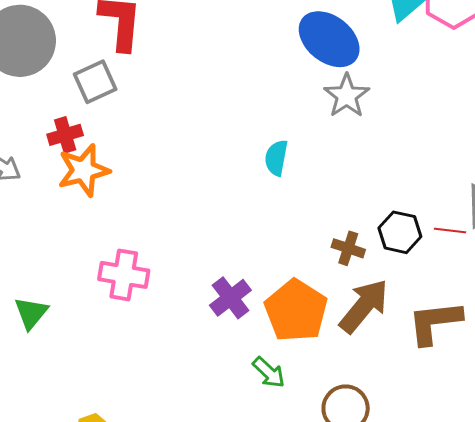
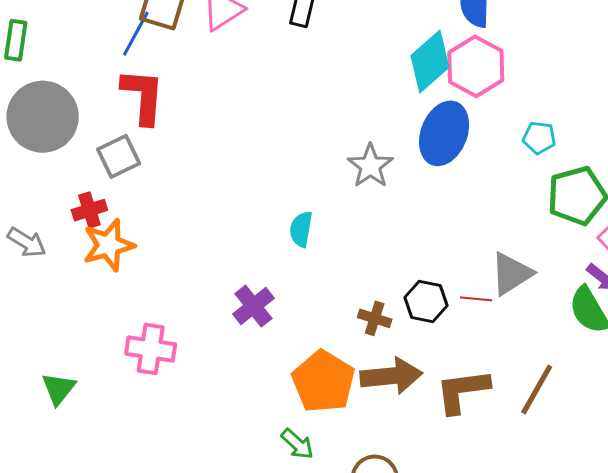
blue ellipse: (329, 39) -> (444, 133), moved, turned 74
purple cross: (230, 298) -> (253, 306), moved
brown arrow: (364, 306) -> (391, 376), turned 46

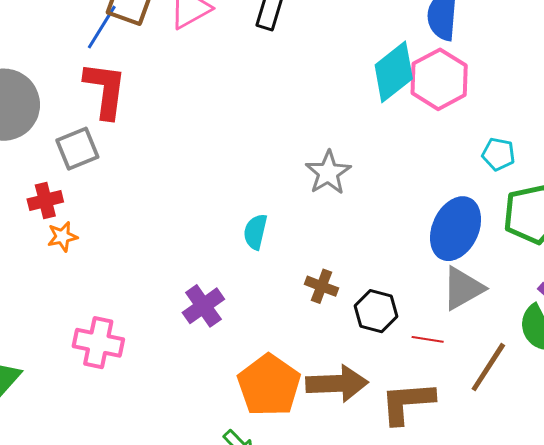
blue ellipse: (444, 133) -> (456, 229), moved
orange star: (109, 245) -> (62, 237), size x0.6
red line: (476, 299) -> (428, 339), moved
brown cross: (375, 318) -> (322, 286), moved
brown line: (537, 390) -> (488, 367), moved

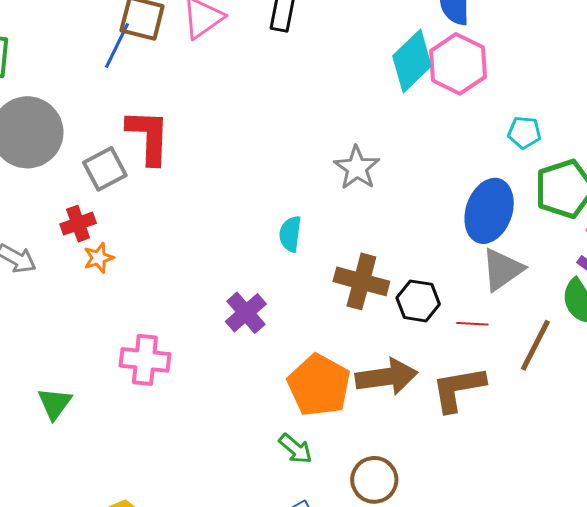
red L-shape: (105, 90) -> (148, 137), moved
brown cross: (322, 286) -> (361, 281), size x1.6

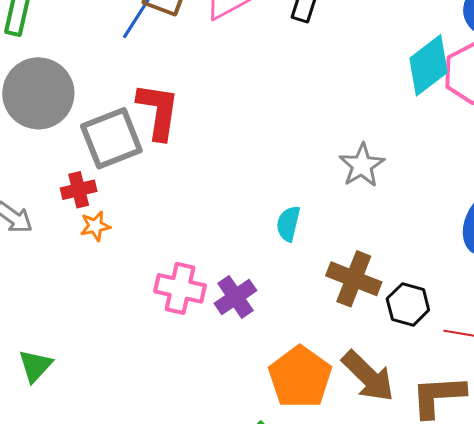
gray square: (105, 169) -> (111, 138), size x1.4
pink cross: (145, 360) -> (180, 288), moved
brown arrow: (386, 377) -> (368, 376), turned 46

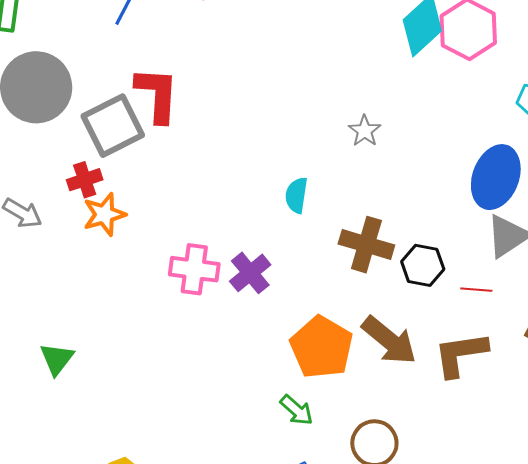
gray star: (362, 165) -> (365, 131), size x0.7
orange star: (95, 226) -> (104, 214), size x1.4

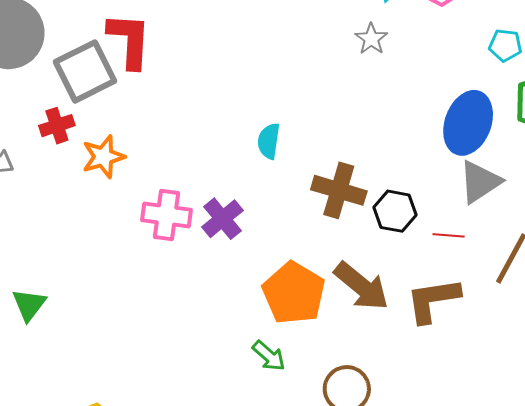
gray star: (365, 131) -> (371, 39), moved
orange star: (104, 214) -> (103, 157), moved

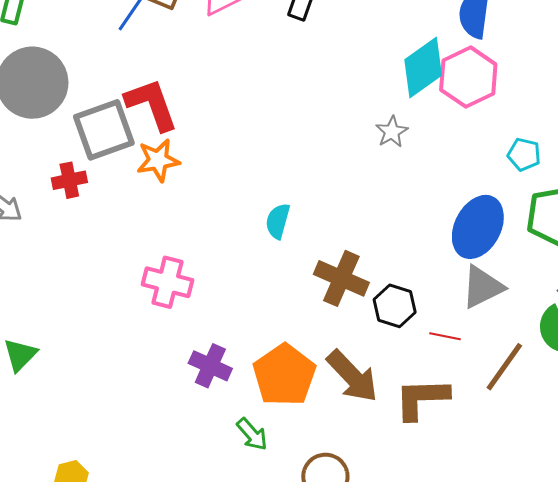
red L-shape: (129, 40) -> (152, 104), turned -30
orange star: (103, 157) -> (158, 160), moved
purple cross: (222, 219) -> (210, 366), moved, turned -33

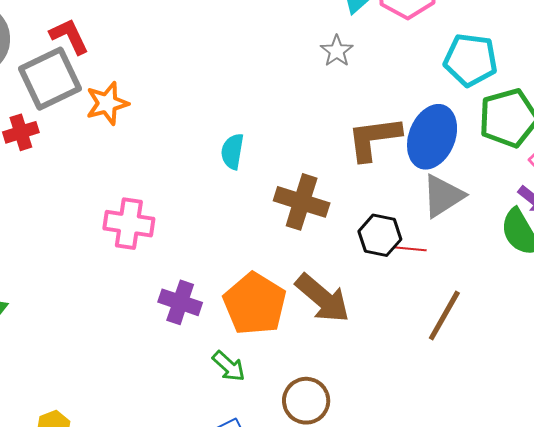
red L-shape: (152, 104) -> (69, 36), moved, size x0.7
cyan pentagon: (524, 154) -> (471, 60), size x1.6
black hexagon: (395, 306) -> (380, 235), moved
brown line: (504, 367) -> (444, 316), moved
brown L-shape: (422, 399) -> (374, 138), moved

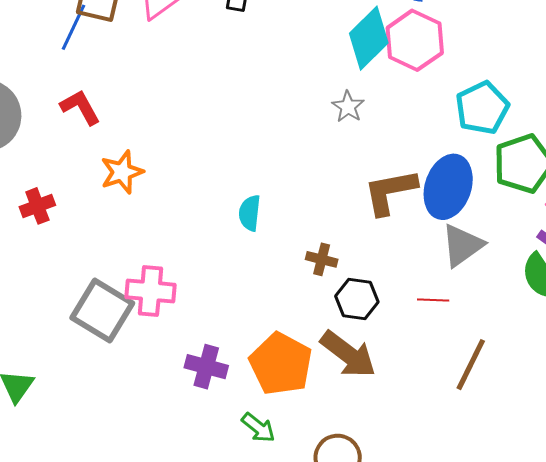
cyan pentagon: (471, 60) -> (482, 108), turned -30
gray square: (50, 79) -> (102, 311), moved, turned -30
brown cross: (302, 202) -> (322, 259), size x0.6
black hexagon: (380, 235) -> (357, 299), moved

